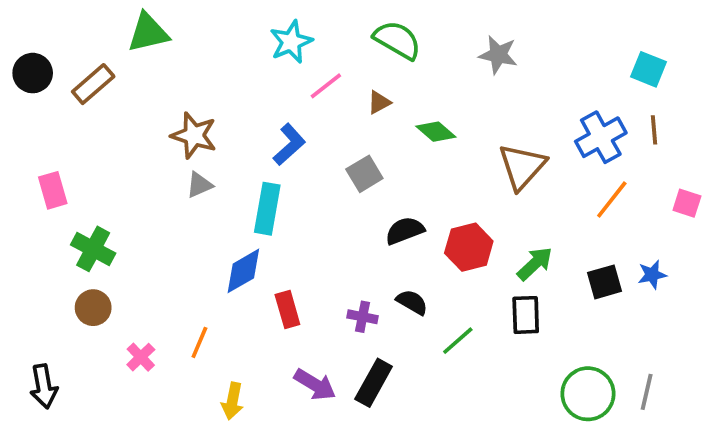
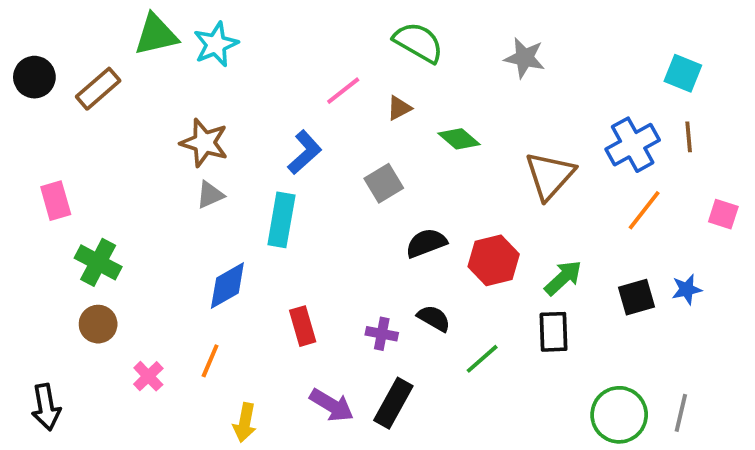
cyan star: (291, 42) -> (216, 44), moved
blue diamond: (243, 271) -> (227, 286), moved

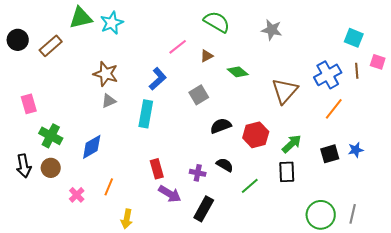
pink square: (723, 214) -> (378, 62), moved
blue diamond: (227, 286) -> (92, 147), moved
purple arrow: (332, 405) -> (170, 194), moved
black arrow: (46, 407) -> (24, 166), moved

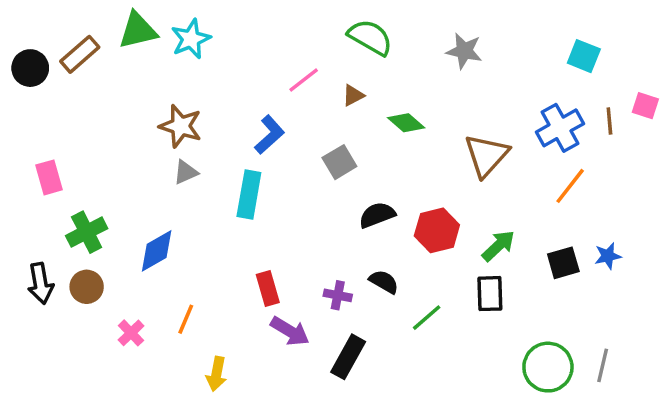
cyan square: (354, 38) -> (584, 56), moved
brown rectangle: (51, 46) -> (80, 54), moved
green cross: (51, 136) -> (87, 232), turned 35

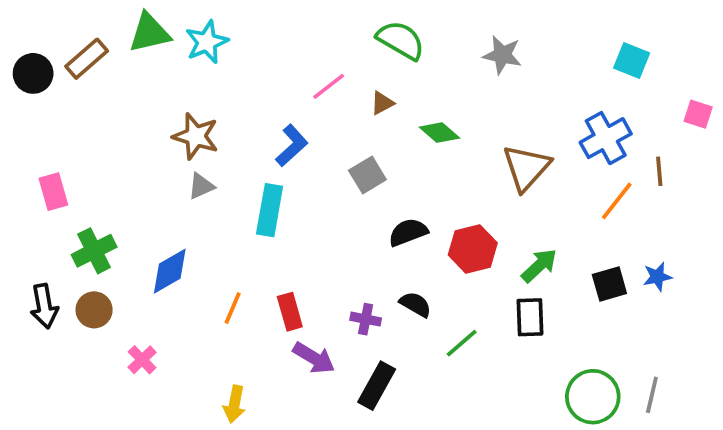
brown line: (609, 121) -> (659, 171), moved
orange line: (186, 319) -> (233, 308), moved

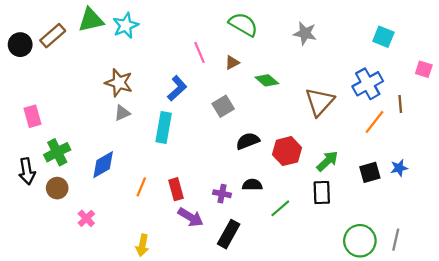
pink line: (329, 86) -> (200, 52), turned -75
black semicircle: (415, 304) -> (252, 185), turned -30
black arrow: (44, 306) -> (27, 171), moved

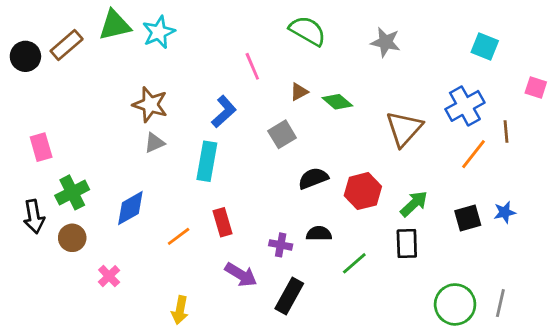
brown triangle: (232, 63) -> (299, 92), moved
orange line: (141, 187) -> (179, 236), turned 30
red rectangle: (176, 189) -> (223, 222), moved

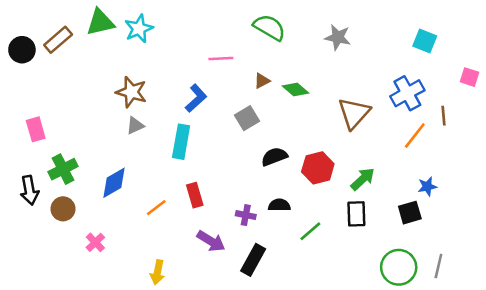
pink line: (252, 66) -> (221, 58), turned -70
blue star: (505, 212) -> (427, 186), moved
black square: (468, 218) -> (410, 213), moved

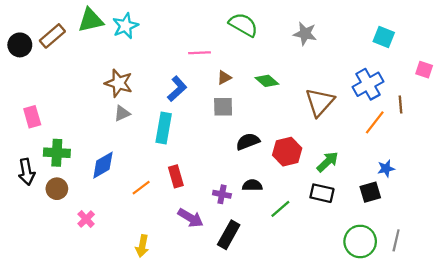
brown triangle: (262, 81) -> (224, 77), moved
gray square: (247, 118) -> (223, 107), turned 30
green cross: (63, 169) -> (57, 153), turned 30
black rectangle: (356, 214) -> (322, 193), turned -75

